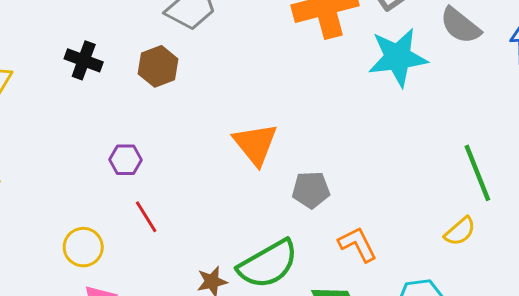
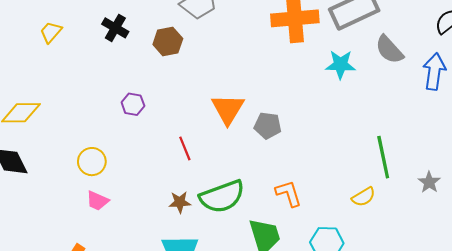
cyan star: (398, 57) -> (340, 65), size x0.7
gray pentagon: (311, 190) -> (268, 126), moved
red line: (146, 217) -> (185, 148), moved

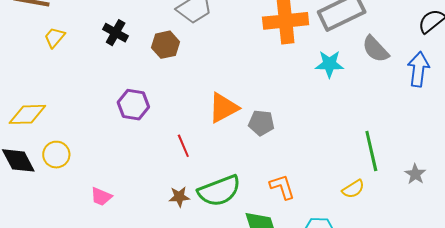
purple hexagon: (133, 104) -> (133, 105), size x1.4
orange triangle: (228, 109) -> (223, 108), turned 32
yellow circle: (92, 162) -> (56, 155), moved

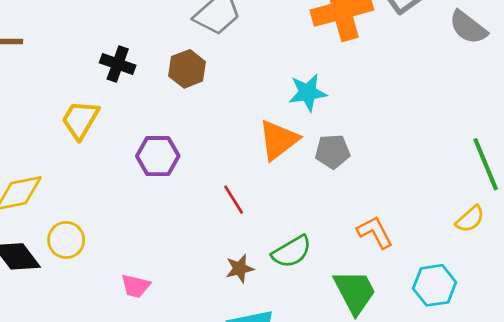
yellow trapezoid: (55, 38) -> (80, 120), moved, size x1.4
cyan star: (329, 64) -> (308, 93), moved
green semicircle: (219, 191) -> (292, 252), size x0.7

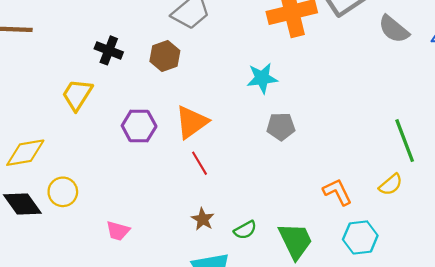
orange triangle: (279, 140) -> (192, 122), moved
orange L-shape: (375, 232) -> (337, 192), moved
green semicircle: (292, 252) -> (245, 230), moved, size x0.7
brown star: (240, 269) -> (203, 219), turned -30

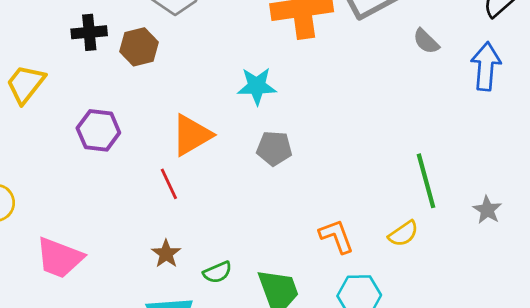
gray semicircle: (394, 29) -> (426, 41), size x0.7
black cross: (109, 50) -> (89, 32), moved, turned -32
orange triangle: (192, 122) -> (192, 135), moved
pink trapezoid: (118, 231) -> (60, 258), size x1.6

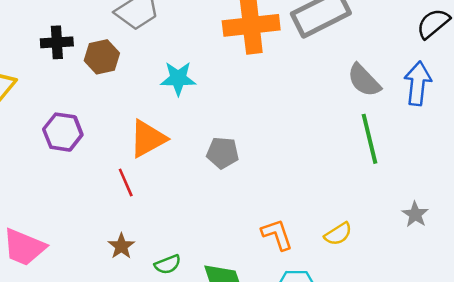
gray semicircle: (426, 41) -> (364, 80), moved, size x1.4
cyan star: (257, 86) -> (178, 78), moved
green line: (426, 181) -> (370, 139), moved

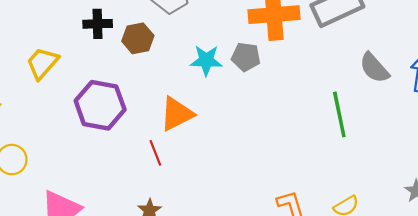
purple hexagon: (63, 132) -> (100, 105), size x1.4
green line: (370, 139) -> (339, 114), moved
gray pentagon: (223, 153) -> (246, 57), moved

